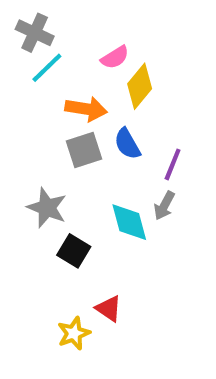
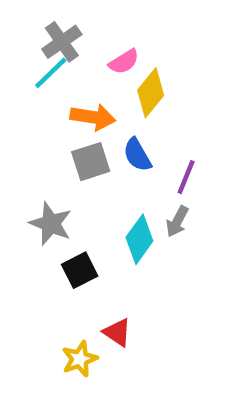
gray cross: (35, 33) -> (62, 42), moved, turned 30
cyan diamond: (129, 222) -> (139, 239), turned 51
black square: (74, 251) -> (80, 270), turned 32

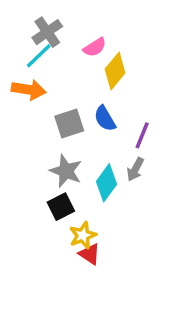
orange arrow: (93, 117) -> (29, 90), moved
gray star: (51, 224) -> (66, 171), moved
yellow star: (80, 359) -> (83, 235), moved

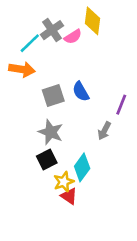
gray cross: (47, 32) -> (52, 30), moved
yellow diamond: (115, 71) -> (93, 21), moved, turned -32
purple line: (142, 135) -> (121, 105), moved
cyan diamond: (107, 183) -> (82, 167), moved

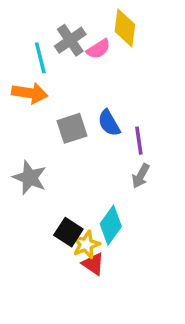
cyan line: (30, 43) -> (40, 58), turned -60
purple line: (121, 105) -> (139, 141), moved, turned -30
gray star: (51, 132) -> (30, 178), moved
black square: (47, 160) -> (68, 232), moved, turned -30

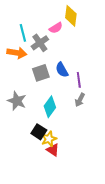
gray cross: (70, 40) -> (40, 43), moved
cyan diamond: (111, 225) -> (50, 107), moved

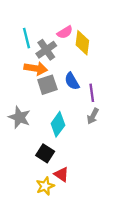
yellow diamond: (71, 16) -> (82, 43), moved
orange arrow: (17, 53) -> (36, 68), moved
yellow star: (49, 139) -> (45, 186), moved

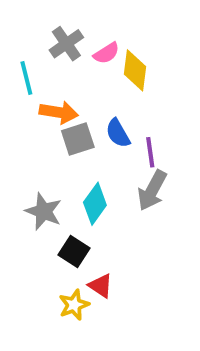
cyan line: (26, 38) -> (26, 78), moved
gray cross: (46, 50) -> (66, 44), moved
gray arrow: (93, 116) -> (152, 190), size x1.5
gray star: (19, 117) -> (43, 211), moved

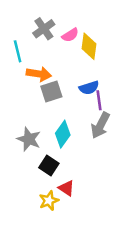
blue semicircle: (118, 133) -> (89, 88), moved, turned -78

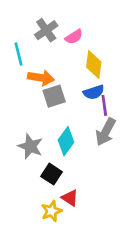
yellow diamond: (89, 46) -> (94, 65), moved

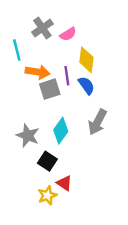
blue semicircle: (94, 92) -> (86, 85), turned -108
purple line: (104, 105) -> (67, 76), moved

